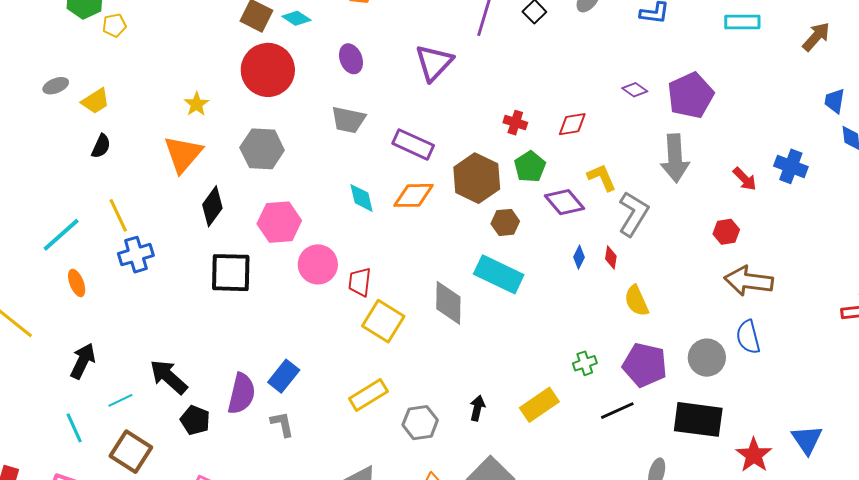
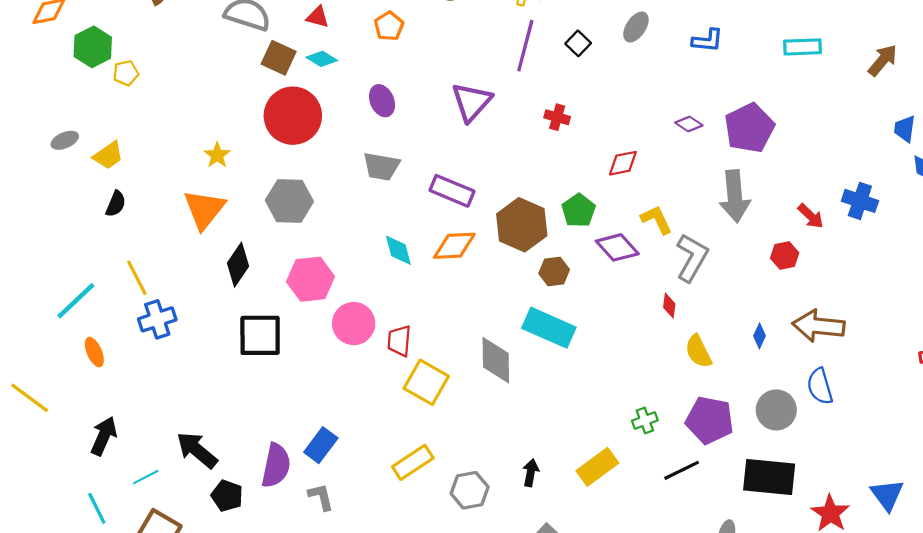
red cross: (515, 123) -> (557, 117), moved
red hexagon: (726, 232) -> (785, 256), moved
blue diamond: (579, 257) -> (759, 336), moved

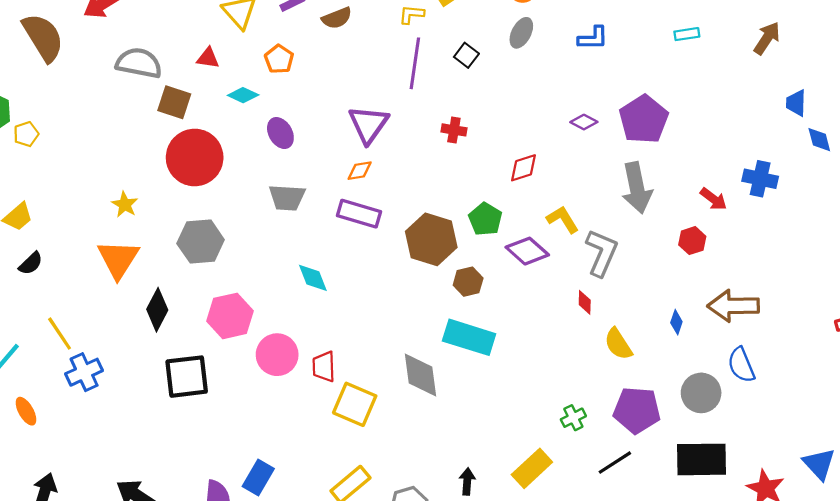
cyan rectangle: (803, 47) -> (687, 34), size x0.7
cyan diamond: (322, 59) -> (243, 95), moved
black semicircle: (116, 204) -> (31, 263), turned 30
orange diamond: (454, 246) -> (360, 171), moved, size x0.6

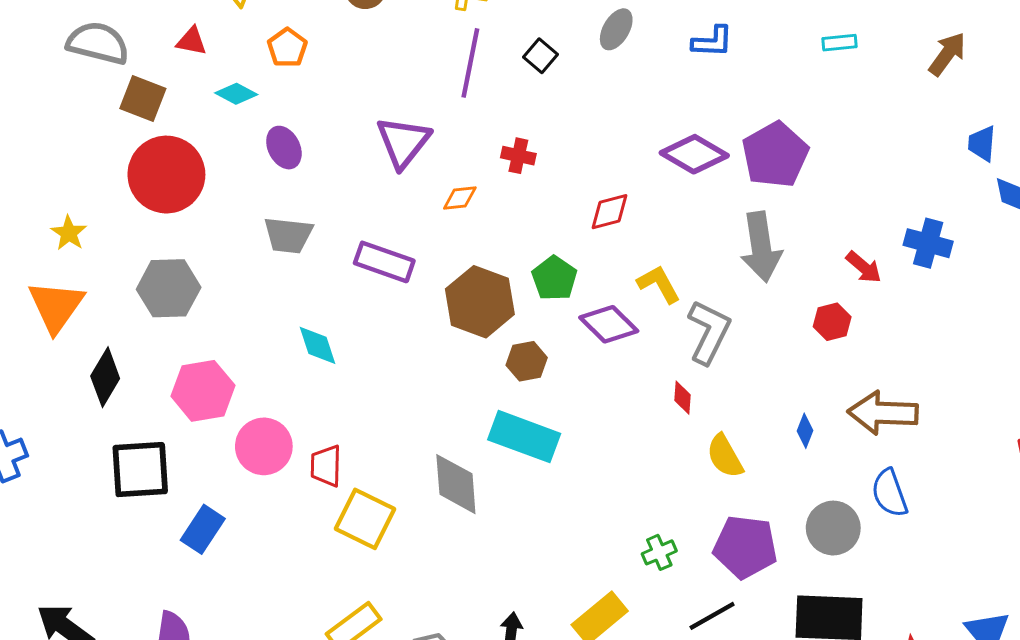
purple diamond: (584, 122) -> (694, 154), size x1.8
orange diamond: (360, 171) -> (460, 198), moved
blue rectangle: (258, 477) -> (203, 529), moved

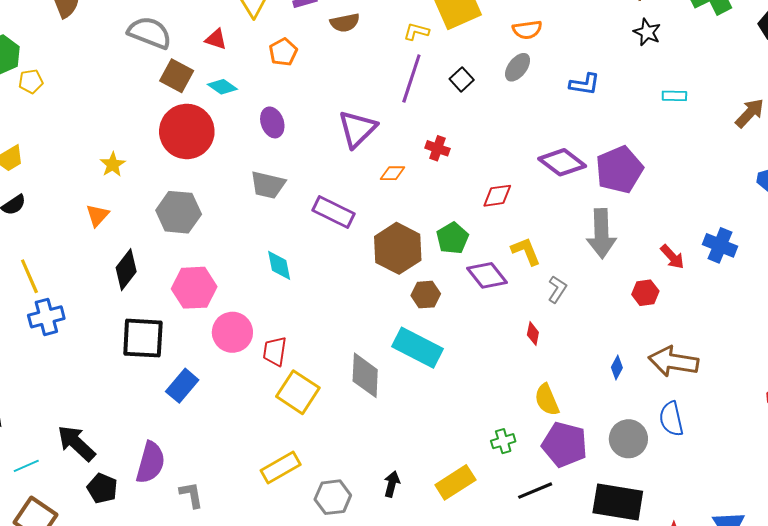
cyan diamond: (236, 94) -> (222, 87), moved
orange triangle: (56, 306) -> (97, 215), size x0.6
gray L-shape: (709, 332) -> (557, 289), size x0.6
yellow semicircle: (725, 456) -> (547, 400), moved

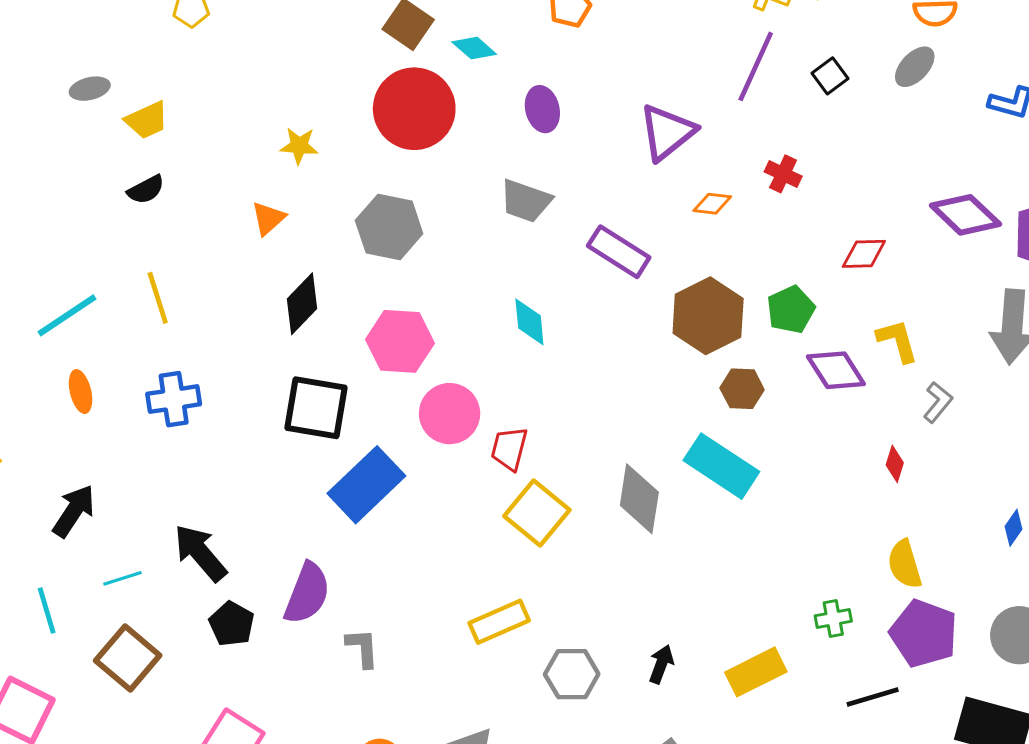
yellow star: (113, 165) -> (299, 146), turned 30
blue cross: (46, 317) -> (174, 399), moved
blue rectangle: (182, 386) -> (366, 485), size x1.5

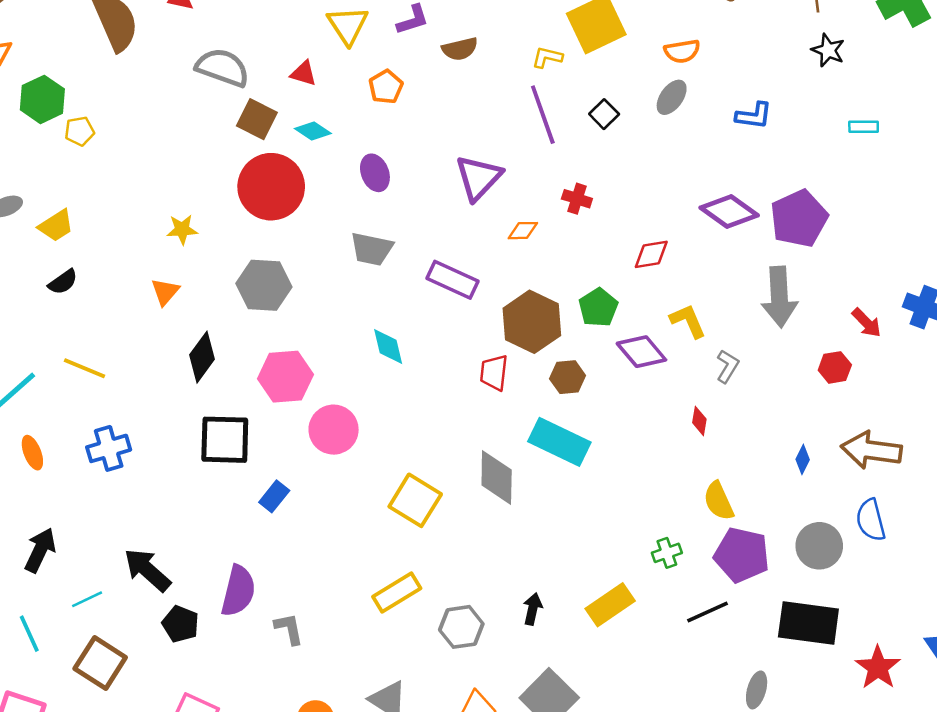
purple line: (756, 66) -> (543, 115), turned -36
yellow line: (158, 298) -> (84, 368), turned -42
red trapezoid: (509, 449) -> (494, 373), moved
blue rectangle: (366, 485) -> (274, 496), size x0.5

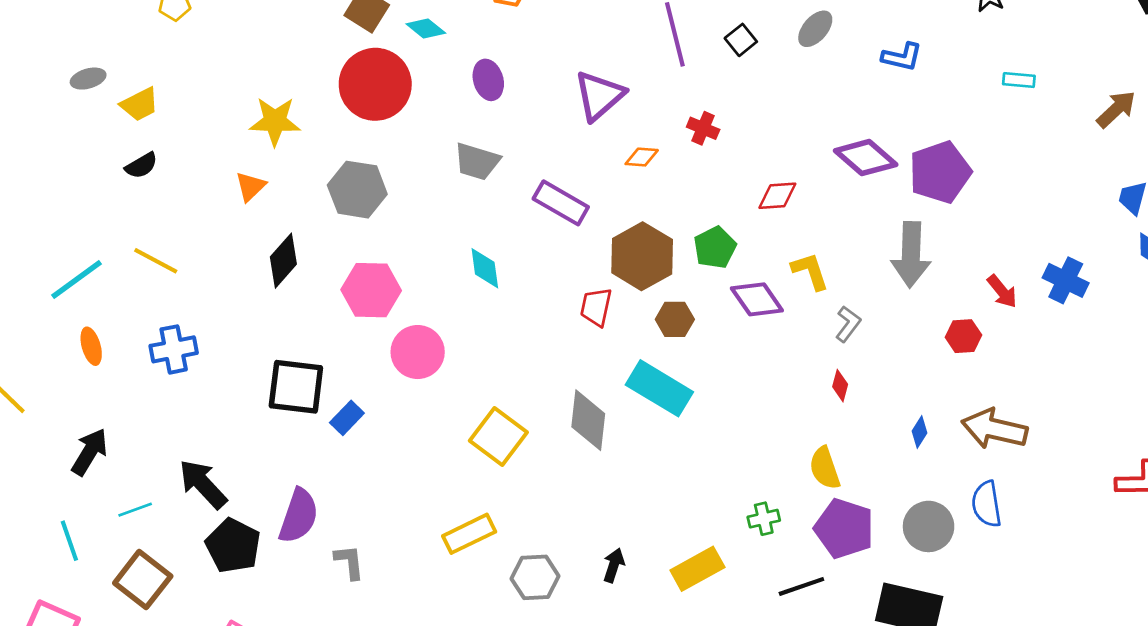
yellow star: (182, 229) -> (275, 121), size x1.5
red diamond: (699, 421) -> (840, 386), moved
black square: (225, 440) -> (296, 387), moved
black pentagon: (180, 624) -> (233, 546), size x1.4

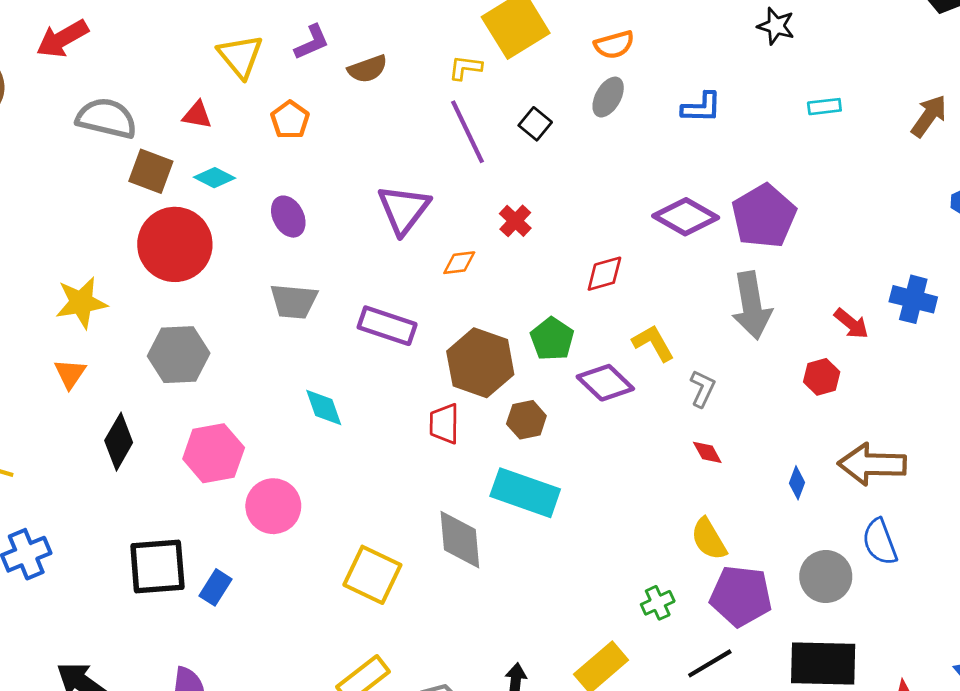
red cross: (703, 128) -> (515, 221), turned 32
red diamond: (840, 386) -> (707, 452), turned -32

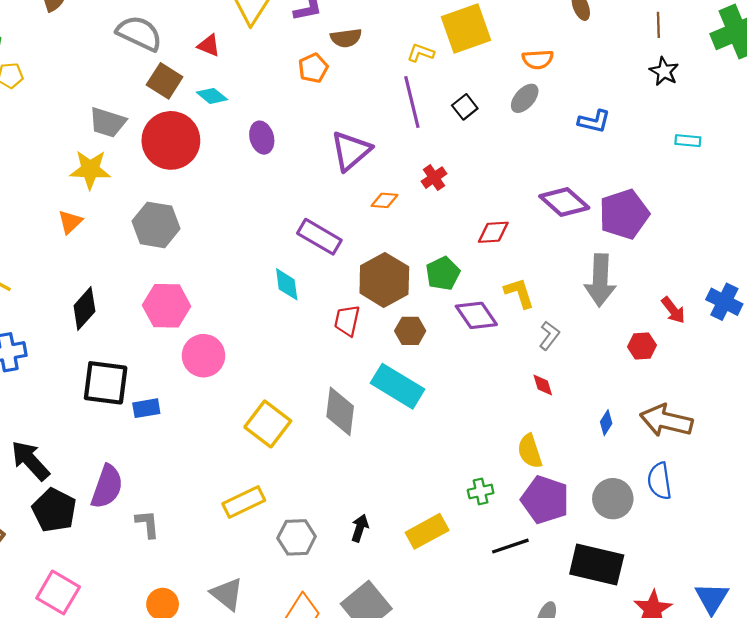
orange pentagon: (290, 120) -> (313, 68), moved
gray trapezoid: (294, 301) -> (107, 122), moved
cyan diamond: (324, 408) -> (287, 284), moved
black diamond: (119, 442) -> (84, 309), moved
blue rectangle: (216, 587) -> (146, 408), turned 36

